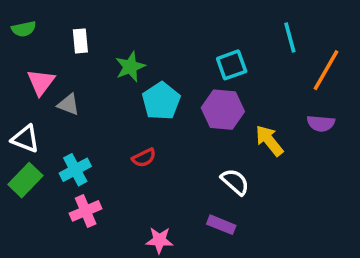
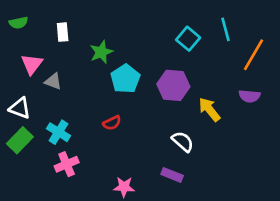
cyan square: (232, 65) -> (188, 39), moved, turned -30
cyan cross: (75, 170) -> (59, 132), turned -30

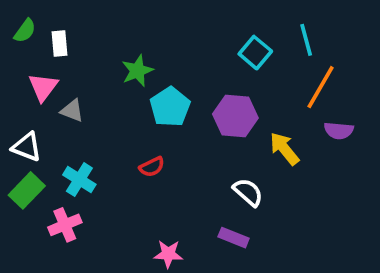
green semicircle: (18, 23) -> (25, 31), turned -42
white rectangle: (63, 32) -> (59, 43), moved
orange line: (253, 55) -> (321, 87), moved
pink cross: (67, 164) -> (65, 225), moved

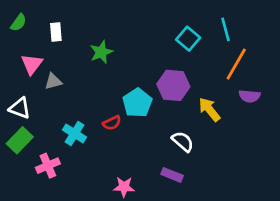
white rectangle: (59, 43) -> (56, 32), moved
cyan pentagon: (170, 107) -> (137, 103), moved
gray triangle: (72, 111) -> (53, 81), turned -36
cyan cross: (79, 180) -> (75, 134), moved

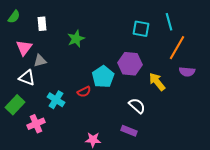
cyan square: (188, 39) -> (141, 29), turned -30
white triangle: (20, 108) -> (27, 78), moved

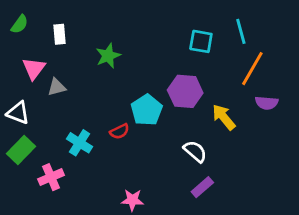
white triangle: (27, 78) -> (18, 113), moved
purple rectangle: (129, 131) -> (202, 187), moved, turned -63

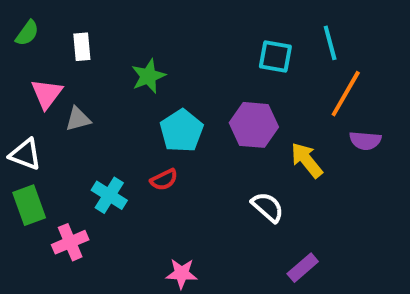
cyan pentagon: (147, 110) -> (182, 131), moved
green rectangle: (21, 150) -> (29, 205), turned -64
purple rectangle: (202, 187) -> (303, 268), moved

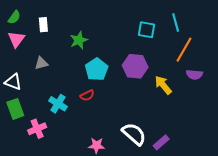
pink triangle: (47, 94) -> (16, 39), moved
white semicircle: (268, 207) -> (134, 134), moved, size x1.4

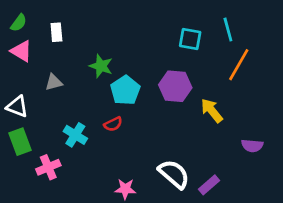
pink triangle: (16, 39) -> (21, 51), turned -36
green star: (79, 40) -> (101, 66), moved, turned -30
purple semicircle: (194, 75) -> (252, 146), moved

